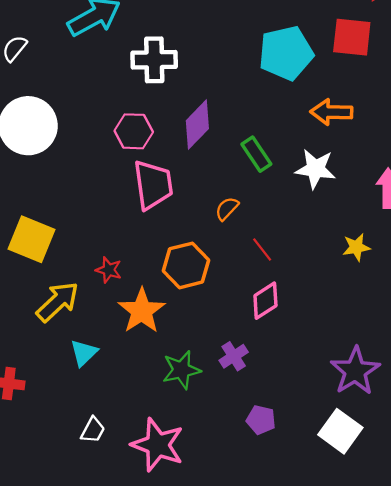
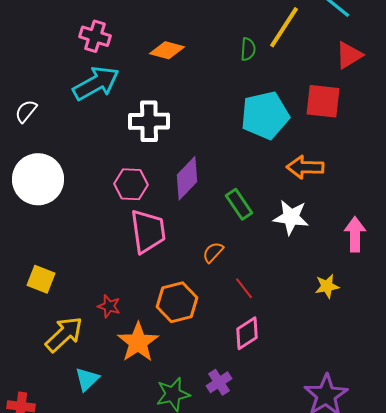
yellow square: (32, 239) -> (41, 279), size x0.7

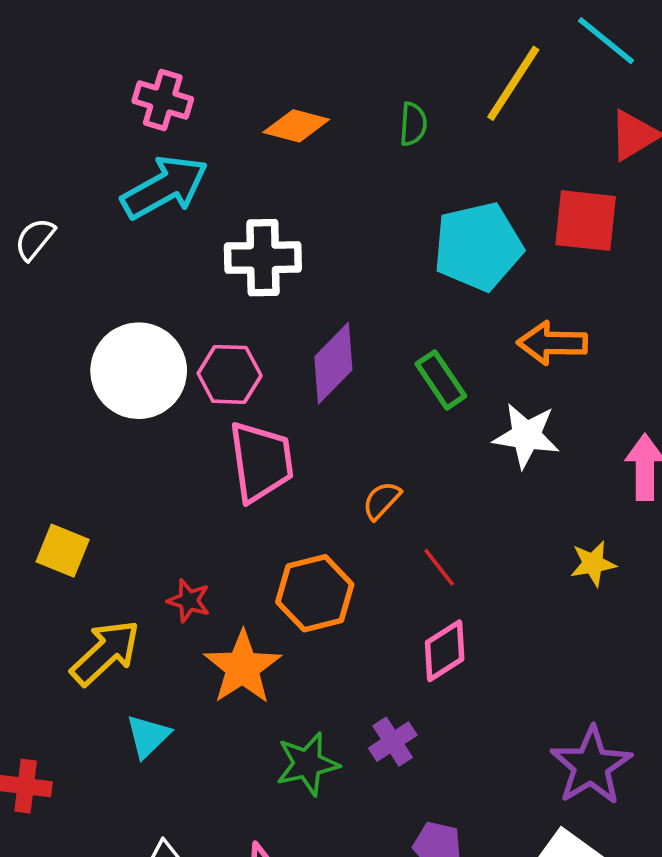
green semicircle: (248, 49) -> (413, 124), moved
white circle: (38, 179) -> (139, 371), moved
green rectangle: (239, 204) -> (441, 380), moved

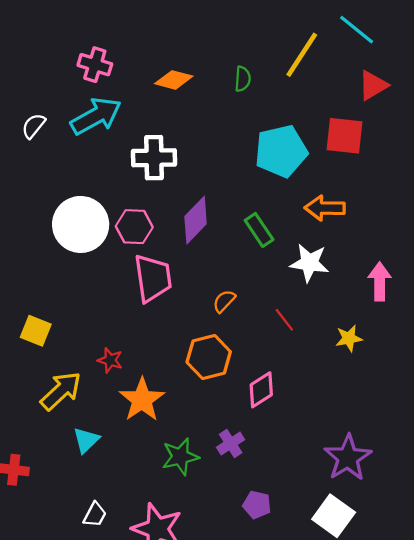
white semicircle: (35, 239) -> (34, 126), moved
red line: (439, 567) -> (284, 320), moved
orange hexagon: (315, 593) -> (209, 357), moved

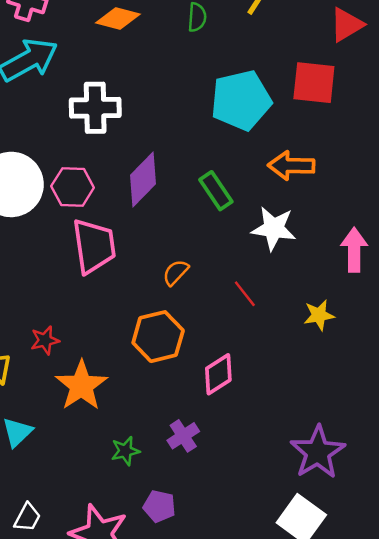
red star: (110, 360) -> (45, 340), turned -30
green star: (180, 457) -> (125, 451), size x0.7
purple pentagon: (257, 505) -> (159, 506), moved

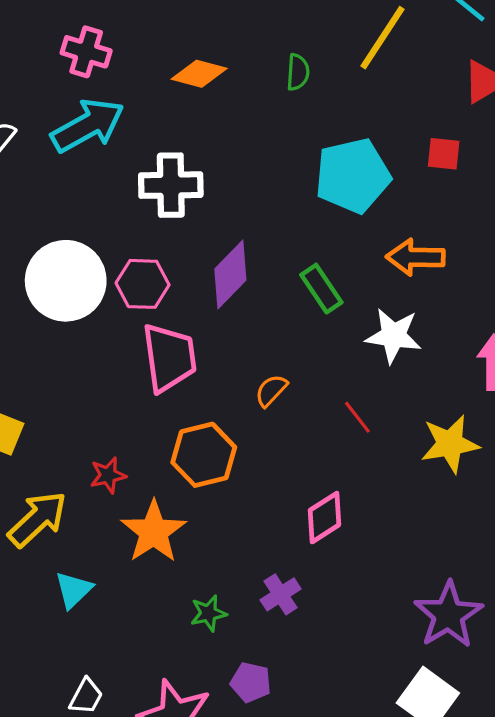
red square: (314, 83) -> (444, 154), size x0.6
yellow star: (319, 315) -> (450, 444), size x1.5
orange hexagon: (158, 337) -> (204, 455), moved

